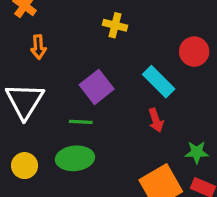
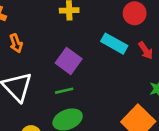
red arrow: (156, 120) -> (146, 50), moved

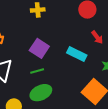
cyan rectangle: (114, 44) -> (77, 54), moved

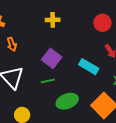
green ellipse: (41, 93) -> (67, 101), moved

